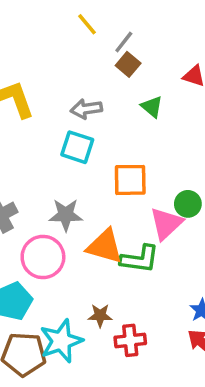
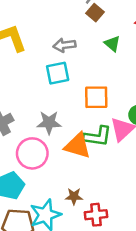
cyan square: (77, 147) -> (58, 73), turned -30
green L-shape: (140, 259) -> (97, 136), moved

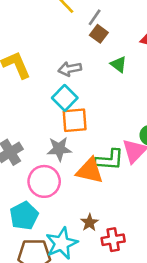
cyan square: (58, 73) -> (65, 98), turned -30
orange square: (96, 97) -> (75, 120), moved
brown star: (74, 196) -> (89, 223), turned -30

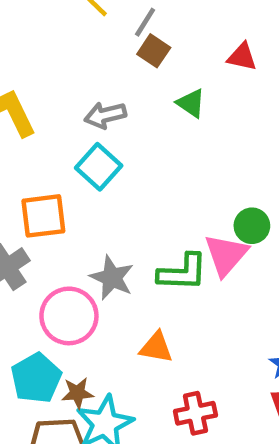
orange square: (75, 120) -> (43, 216), moved
gray star: (59, 149) -> (112, 278), moved, turned 30
orange triangle: (90, 171) -> (156, 347), moved, size x0.7
brown star: (89, 223) -> (77, 393), moved, turned 30

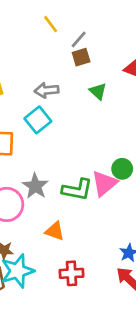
brown square: (154, 51) -> (81, 57), turned 30

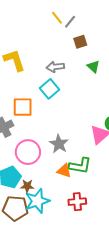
gray line: (79, 39) -> (70, 22), moved
gray star: (35, 186) -> (59, 144), moved
green L-shape: (77, 190) -> (80, 166), moved

